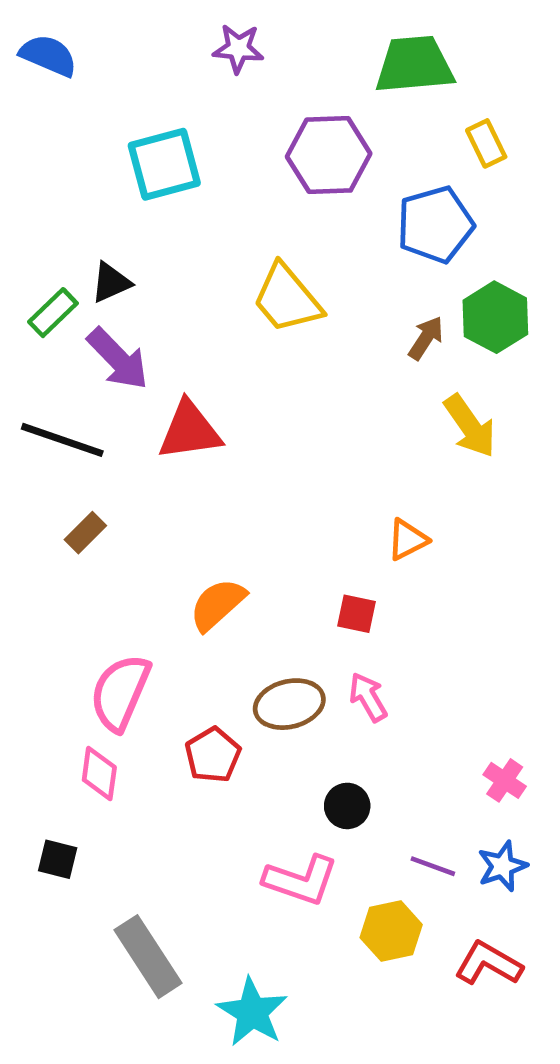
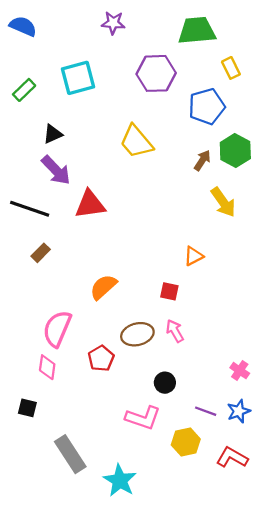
green rectangle: (53, 313) -> (24, 90), moved

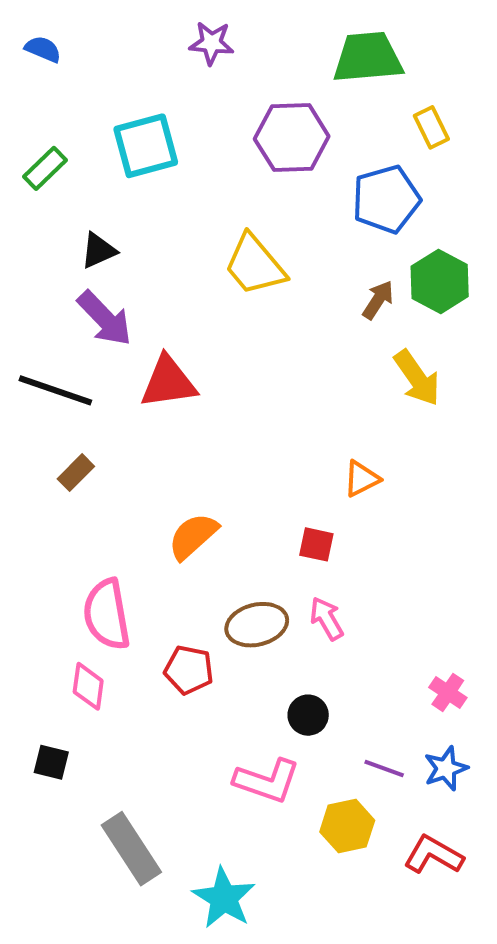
blue semicircle: (23, 26) -> (43, 49), size x0.7
pink semicircle: (57, 329) -> (107, 614), turned -33
red pentagon: (101, 358) -> (189, 670), turned -30

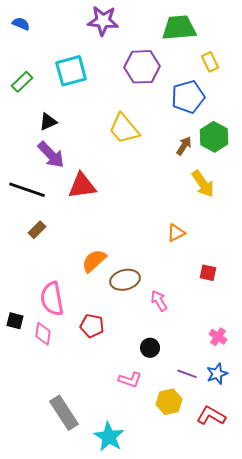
purple star: (212, 43) -> (103, 21), size x1.4
red square: (316, 544) -> (208, 273), moved
brown ellipse: (257, 625) -> (125, 280), moved
black square: (51, 762) -> (15, 321), moved
pink L-shape: (267, 781) -> (130, 380), size x0.7

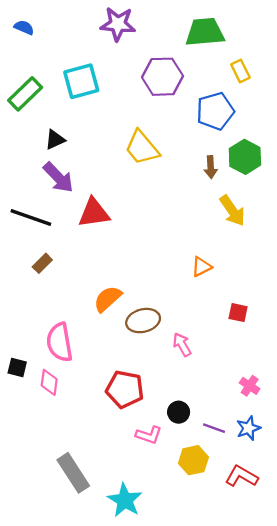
green rectangle: (22, 82) -> (25, 94), size x1.4
brown arrow: (184, 146) -> (211, 167), turned 144
red pentagon: (92, 326) -> (125, 389), moved, size x1.4
black circle: (150, 348) -> (179, 412), moved

